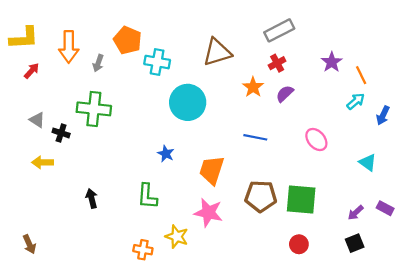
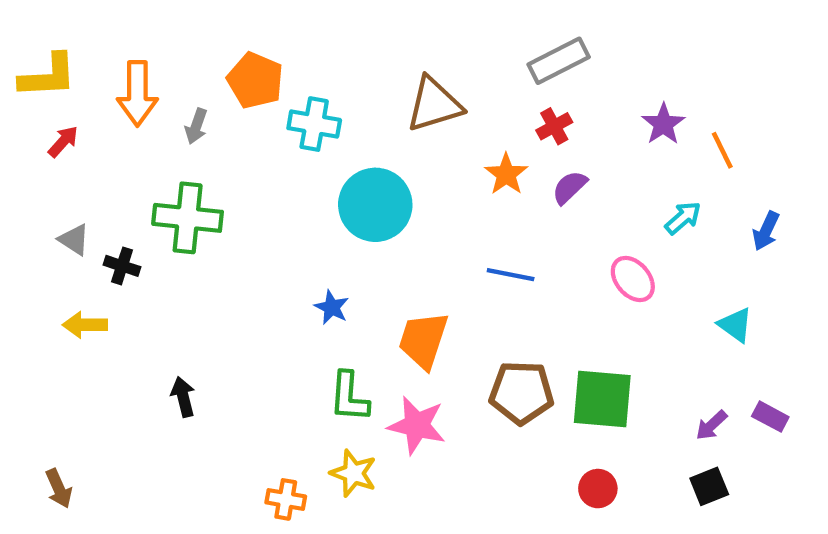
cyan arrow: (356, 101) -> (683, 218), moved
green L-shape: (147, 196) -> (349, 397), moved

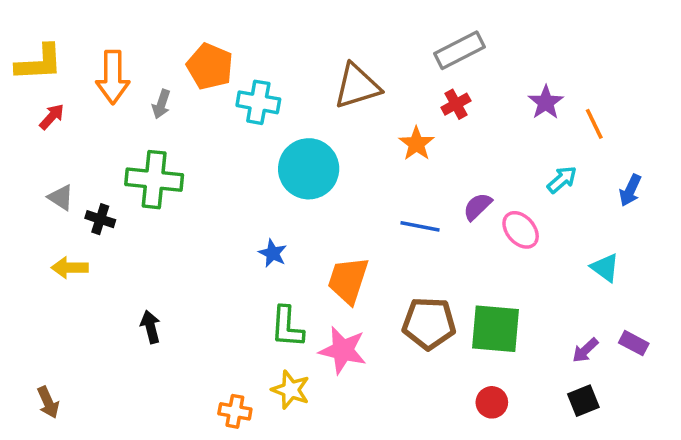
purple semicircle: (570, 187) -> (477, 207), moved

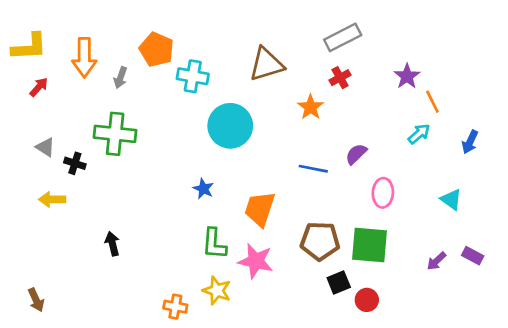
orange line: (594, 124) -> (432, 102), moved
pink ellipse: (521, 230) -> (383, 193), moved, turned 44
black square: (583, 401) -> (339, 283), moved

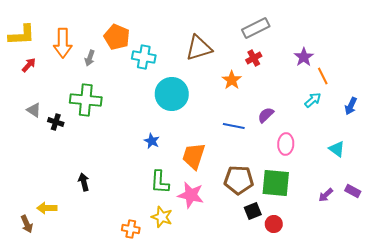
yellow arrow: (52, 199) -> (47, 208), moved

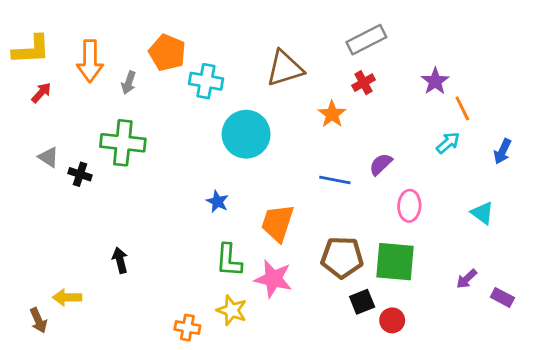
purple rectangle: (353, 191) -> (502, 297), moved

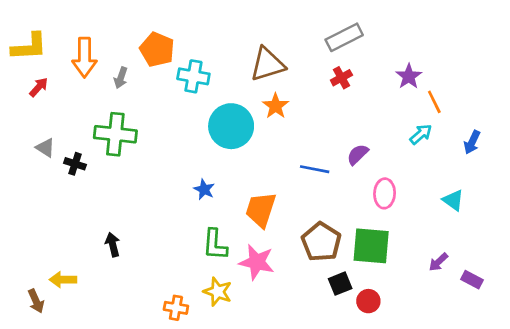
orange star: (332, 114) -> (276, 106), moved
brown pentagon: (342, 257) -> (321, 242), turned 30

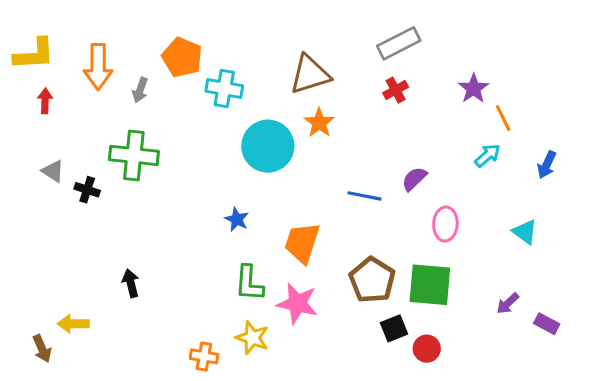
red arrow: (39, 87) -> (45, 101), turned -40

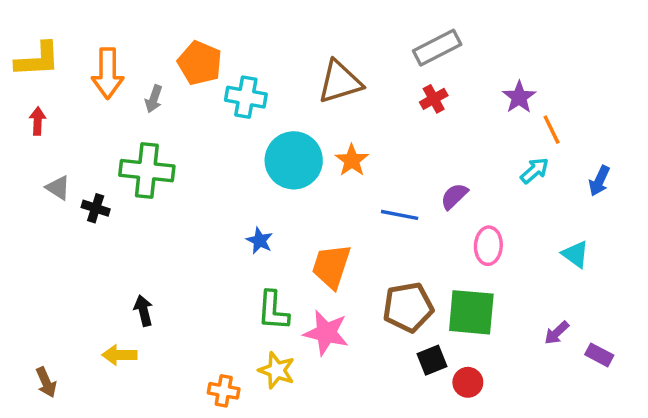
red arrow: (45, 101) -> (38, 121), moved
orange star: (319, 123) -> (352, 160), moved
brown pentagon: (372, 280) -> (408, 307), turned 30
yellow arrow: (73, 324) -> (120, 355), moved

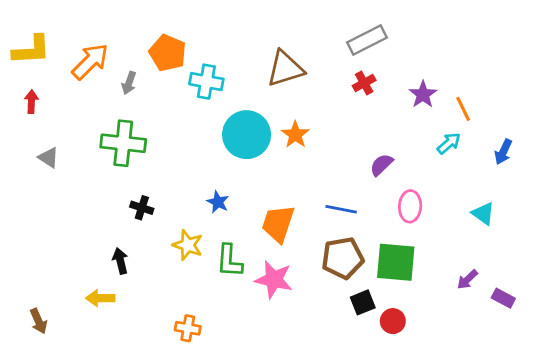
orange arrow: (108, 73) -> (90, 61), turned -135
purple star: (519, 97) -> (423, 94), moved
black cross: (96, 208) -> (142, 208), moved
blue line: (400, 215) -> (341, 209), moved
yellow star: (277, 370) -> (188, 245), moved

